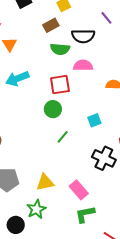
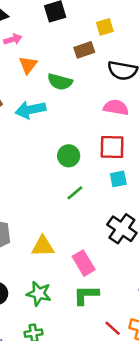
green semicircle: (60, 49) -> (60, 82), moved
red square: (60, 85) -> (112, 147), moved
green star: (36, 209) -> (39, 294), moved, turned 30

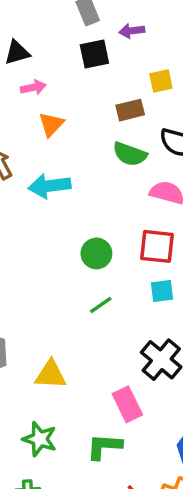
green semicircle: (60, 82) -> (130, 154), moved
pink rectangle: (84, 263) -> (127, 404), moved

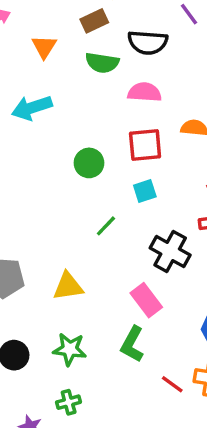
orange triangle: (51, 124) -> (44, 47), moved
cyan square: (162, 291) -> (145, 191), moved
green line: (101, 305) -> (106, 226), moved
green L-shape: (104, 446) -> (132, 344), turned -54

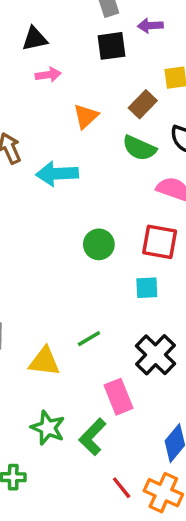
brown rectangle: (94, 21) -> (143, 104), turned -36
green line: (106, 226) -> (89, 339), moved
green star: (70, 349) -> (48, 428), moved

